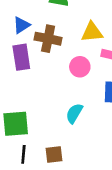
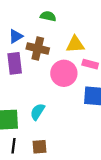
pink circle: (80, 67) -> (64, 73), size x1.5
cyan semicircle: (74, 113) -> (37, 112), moved

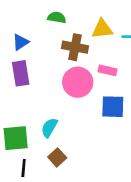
yellow triangle: (75, 44) -> (102, 29), moved
brown cross: (38, 49) -> (75, 47), moved
brown square: (39, 147) -> (57, 157), moved, turned -35

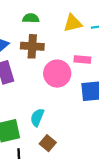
brown cross: (75, 47) -> (32, 46), moved

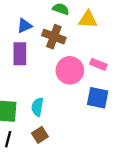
yellow triangle: (73, 23) -> (88, 19), moved
cyan semicircle: (37, 117) -> (37, 107), turned -30

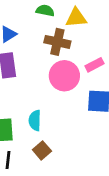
brown cross: (54, 37) -> (57, 42), moved
pink rectangle: (98, 64) -> (94, 65), turned -42

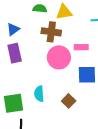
pink rectangle: (94, 65) -> (81, 47), turned 32
brown square: (42, 150) -> (69, 101), moved

